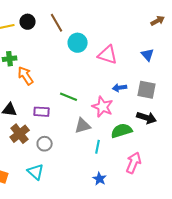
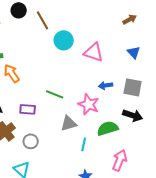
brown arrow: (158, 21) -> (130, 19), moved
black circle: (28, 22) -> (19, 10), moved

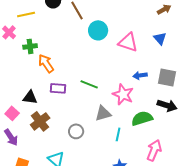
blue triangle: (134, 52) -> (160, 38), moved
purple rectangle: (28, 109) -> (58, 88), moved
gray circle: (31, 141) -> (76, 131), moved

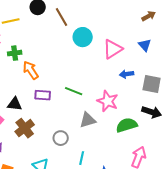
pink triangle: (128, 42) -> (113, 49), turned -50
blue arrow: (140, 75) -> (127, 74), moved
cyan line: (118, 134) -> (82, 158), moved

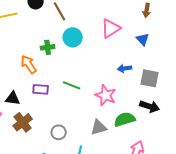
brown arrow: (149, 16) -> (147, 10), turned 128
cyan circle: (83, 37) -> (73, 37), moved
pink triangle: (113, 49) -> (111, 28), moved
green cross: (15, 53) -> (48, 47), moved
gray triangle: (88, 120) -> (99, 127), moved

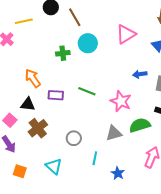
orange arrow: (29, 64) -> (33, 78), moved

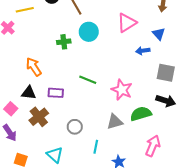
blue arrow: (140, 74) -> (143, 51), moved
purple rectangle: (56, 95) -> (56, 93), moved

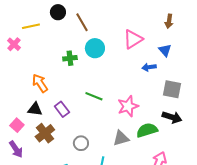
pink star: (122, 90) -> (128, 106), turned 30
purple rectangle: (56, 93) -> (62, 109), turned 49

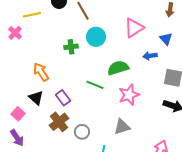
black triangle: (35, 109) -> (36, 98), turned 35
green semicircle: (147, 130) -> (118, 68), moved
brown cross: (45, 133) -> (59, 122), moved

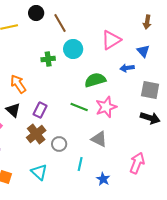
green line: (95, 85) -> (79, 107), moved
purple rectangle: (63, 98) -> (40, 110), turned 63
gray triangle: (122, 127) -> (99, 139), turned 42

